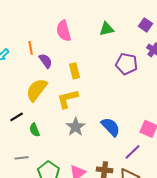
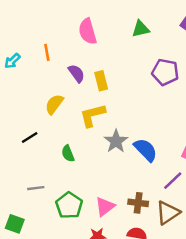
purple semicircle: (46, 61) -> (76, 73), moved
yellow semicircle: (37, 90) -> (54, 104), size x0.7
gray star: (76, 127) -> (116, 141), moved
green semicircle: (35, 130) -> (68, 154), moved

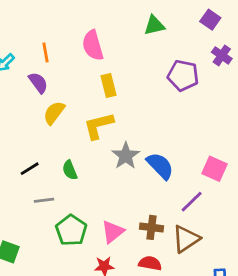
pink semicircle: (88, 31) -> (93, 45), moved
purple semicircle: (76, 73) -> (38, 83), moved
black line: (30, 137) -> (30, 169), moved
gray line: (36, 188) -> (44, 200), moved

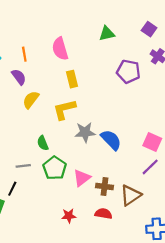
gray star: (126, 156) -> (85, 132), turned 30
black line: (30, 169) -> (12, 189), moved, turned -32
purple line: (192, 202) -> (150, 167), moved
green pentagon: (71, 230) -> (55, 168), moved
pink triangle: (113, 232) -> (82, 178), moved

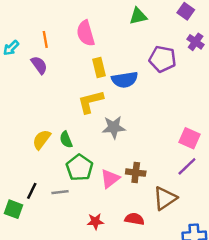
yellow semicircle: (31, 100) -> (42, 140), moved
blue semicircle: (111, 140) -> (125, 80), moved, turned 125
gray line: (23, 166) -> (60, 192), moved
brown cross: (105, 186) -> (136, 173), moved

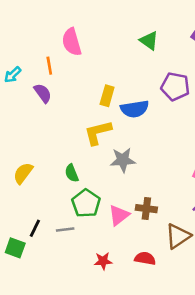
green triangle: (138, 16) -> (149, 41), turned 48
pink semicircle: (86, 33) -> (72, 42), moved
yellow rectangle: (99, 67) -> (107, 96), turned 30
yellow semicircle: (42, 140) -> (23, 173), moved

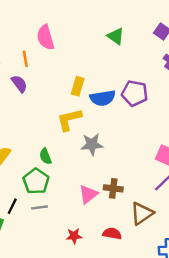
purple pentagon: (175, 87) -> (135, 93), moved
green pentagon: (86, 203) -> (36, 181), moved

